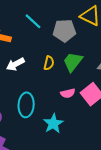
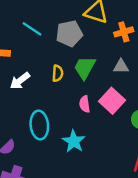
pink semicircle: (68, 93) -> (85, 104), turned 104

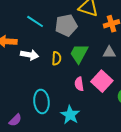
white arrow: (20, 81) -> (30, 55), moved, turned -132

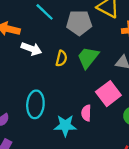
pink semicircle: (79, 84) -> (86, 113), moved
cyan star: (70, 115) -> (65, 126), turned 30

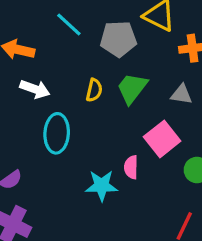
white arrow: (31, 49) -> (35, 89), moved
cyan ellipse: (35, 104) -> (57, 133), moved

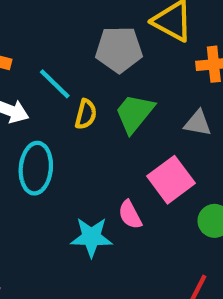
cyan line: (69, 25) -> (55, 84), moved
pink semicircle: (131, 167) -> (130, 215), turned -30

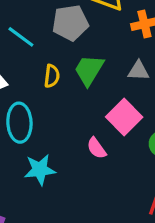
cyan line: (55, 84) -> (21, 37), moved
cyan star: (91, 237) -> (40, 170), moved

